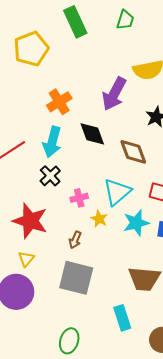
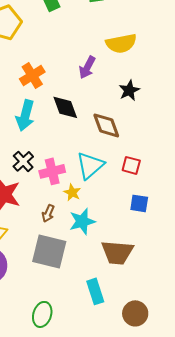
purple arrow: (114, 94) -> (87, 67), size x0.7
black cross: (50, 176) -> (23, 161), moved
pink cross: (79, 198) -> (52, 171), size x1.4
cyan star: (136, 223) -> (82, 221), moved

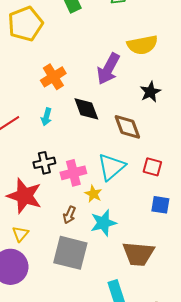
purple arrow: (87, 67) -> (108, 69), size x1.4
cyan arrow: (25, 115) -> (46, 117), size x0.6
black cross: (23, 161) -> (44, 163), turned 30

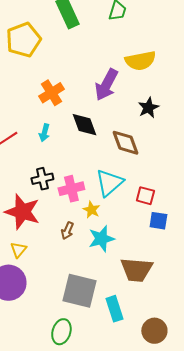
red square: (152, 167) -> (145, 196), moved
gray square: (70, 253) -> (79, 291), moved

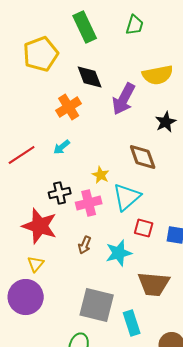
black diamond: (84, 125) -> (90, 77), moved
cyan arrow: (44, 133) -> (62, 147), turned 36
red square: (145, 196) -> (144, 228), moved
yellow star: (91, 210) -> (101, 175), moved

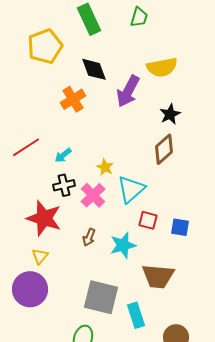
cyan arrow: (62, 147) -> (63, 155), moved
brown diamond: (143, 157) -> (164, 149), moved, turned 68
pink cross: (89, 203) -> (93, 195), turned -30

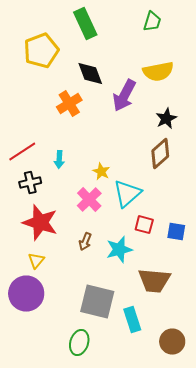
green trapezoid: (139, 17) -> (152, 22), moved
cyan arrow: (63, 155) -> (59, 160), turned -48
black cross: (64, 185) -> (30, 182), moved

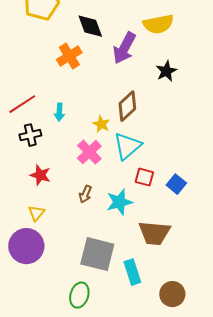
brown diamond: (160, 154) -> (127, 106), moved
red star: (40, 222) -> (40, 175), size x0.6
blue square: (176, 232) -> (176, 184), turned 30

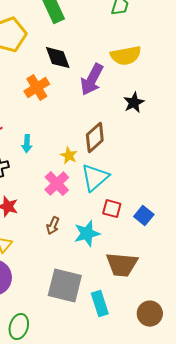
brown circle: (172, 294) -> (150, 314), moved
green ellipse: (79, 295) -> (19, 327), moved

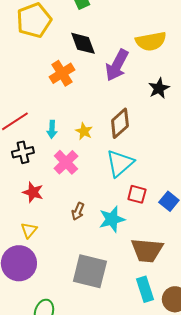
yellow star: (69, 156) -> (84, 131), moved
pink cross: (57, 184) -> (66, 162), moved
cyan rectangle: (100, 304) -> (145, 289), moved

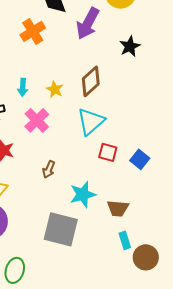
cyan star: (112, 219) -> (83, 194), moved
brown trapezoid: (147, 250) -> (118, 208), size x0.7
cyan rectangle: (145, 289) -> (125, 240), moved, size x0.7

